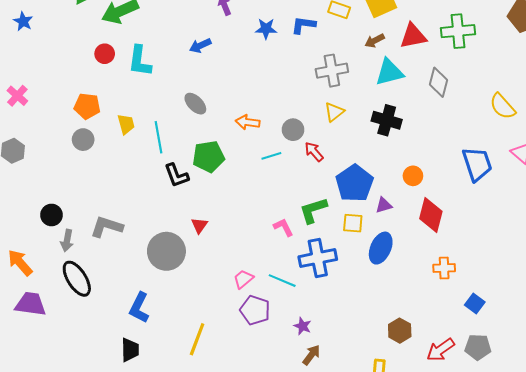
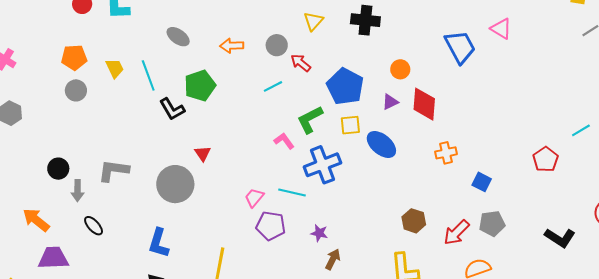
cyan line: (271, 156) -> (273, 86), moved
purple triangle: (384, 205) -> (390, 102), moved
blue ellipse: (381, 248) -> (381, 144), turned -64
black ellipse: (77, 279) -> (94, 226), size x0.6

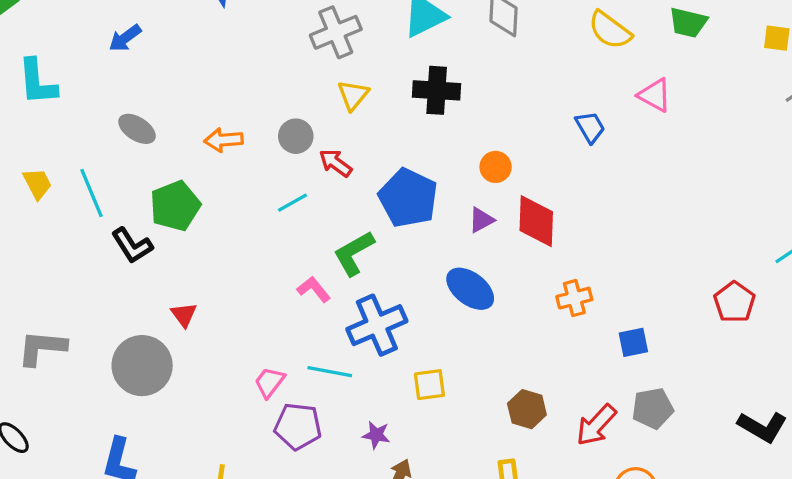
blue trapezoid: (460, 47) -> (590, 127), size x0.6
yellow square: (350, 125) -> (429, 385), moved
blue square: (482, 182) -> (633, 342), turned -36

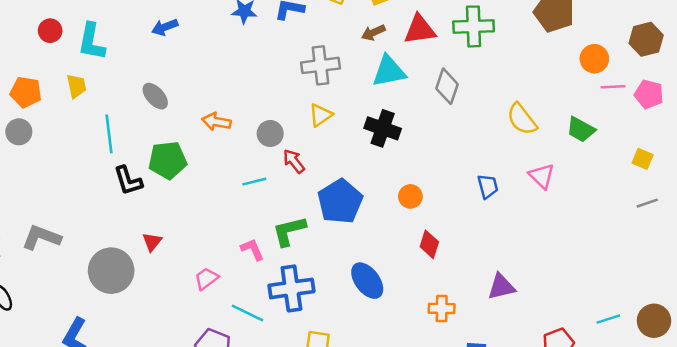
yellow trapezoid: (37, 184) -> (76, 86), moved
purple triangle: (481, 220) -> (501, 287), moved, size x1.4
red diamond: (536, 221) -> (429, 244), size x0.7
pink trapezoid: (269, 382) -> (206, 279), moved

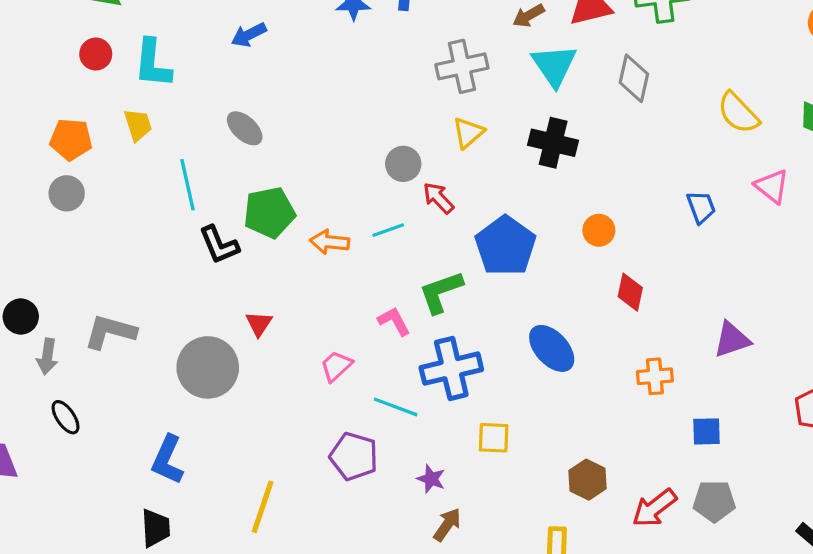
cyan triangle: (389, 71) -> (554, 65), turned -48
orange arrow: (216, 122) -> (330, 242), moved

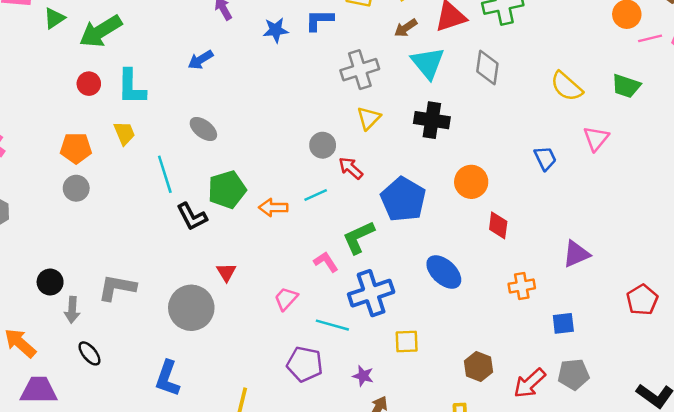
pink triangle: (772, 186) -> (596, 138), turned 36
orange circle: (599, 230) -> (471, 182), size x1.4

